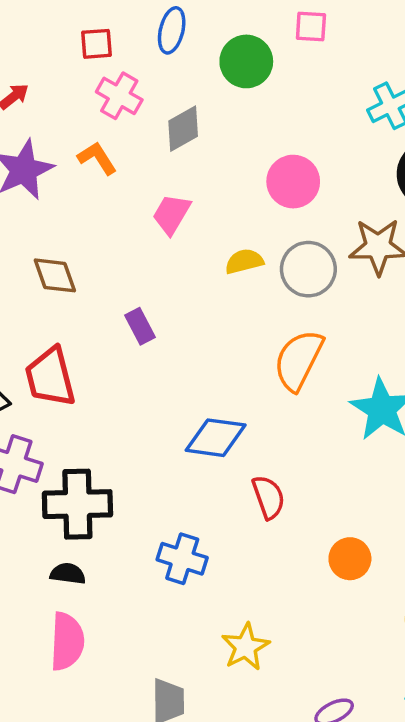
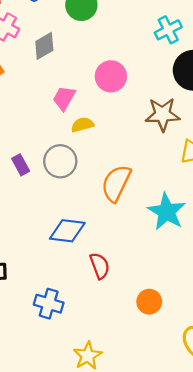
pink trapezoid: (172, 214) -> (64, 98), moved
gray circle: (308, 269) -> (60, 161), moved

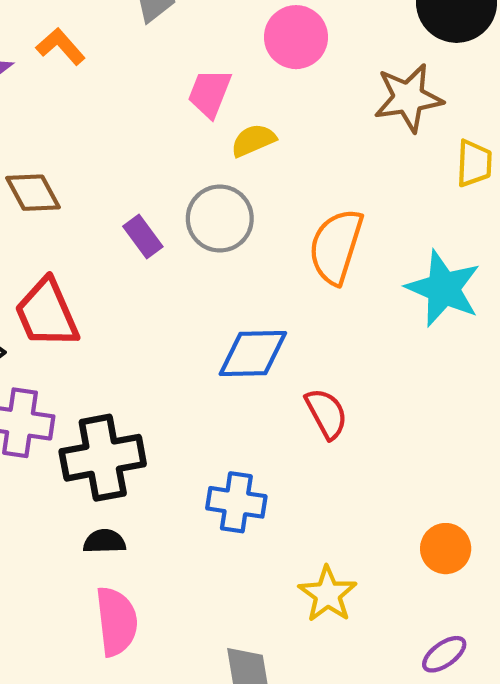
orange circle: (149, 302) -> (446, 549), moved

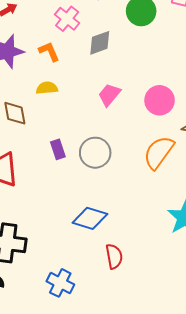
pink circle: (296, 37) -> (160, 100), moved
yellow semicircle: (253, 140) -> (47, 88), moved
orange semicircle: (336, 246) -> (159, 152), moved

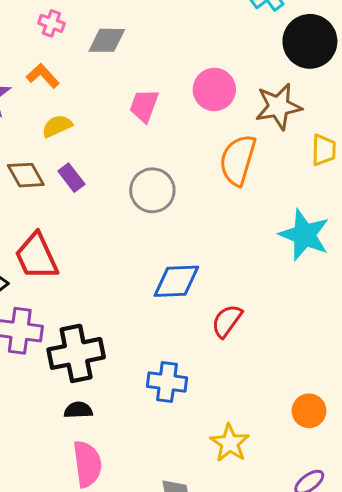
pink cross: (67, 19) -> (51, 23), size x0.7
gray diamond: (100, 43) -> (107, 40), turned 40
purple rectangle: (58, 149) -> (71, 178), moved
red semicircle: (114, 256) -> (227, 321), turned -115

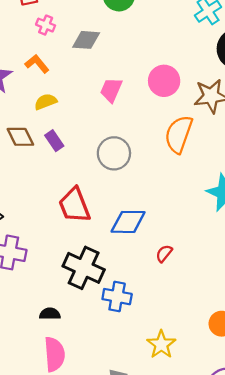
red trapezoid: (36, 256) -> (74, 205), moved
red semicircle: (227, 321) -> (164, 253), size x0.7
black cross: (76, 353) -> (84, 268), moved, turned 33

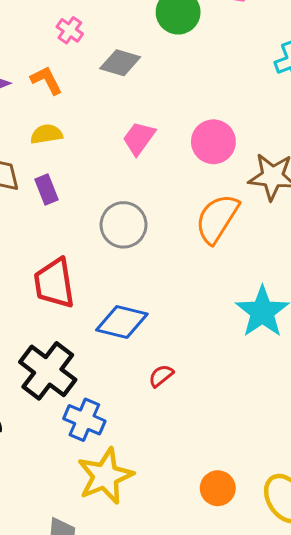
yellow star: (161, 344) -> (105, 476), moved, size x1.4

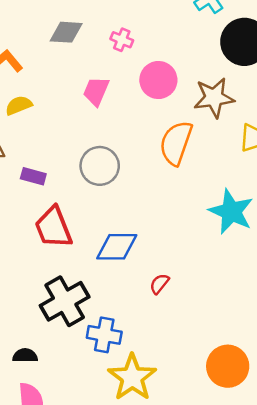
pink cross: (70, 30) -> (122, 40), moved
purple rectangle: (46, 190) -> (33, 176), moved, turned -40
black cross: (48, 371) -> (65, 301), turned 36
orange circle: (218, 488) -> (228, 366), size x1.4

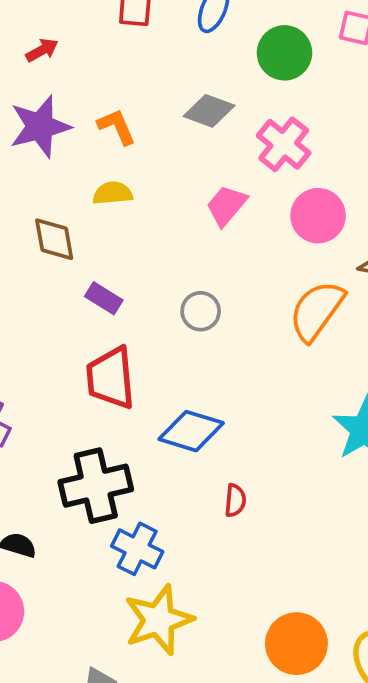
pink cross: (122, 40) -> (284, 144), size x1.6
gray circle: (100, 166) -> (201, 311), size x0.7
red semicircle: (159, 284) -> (235, 500), turned 130

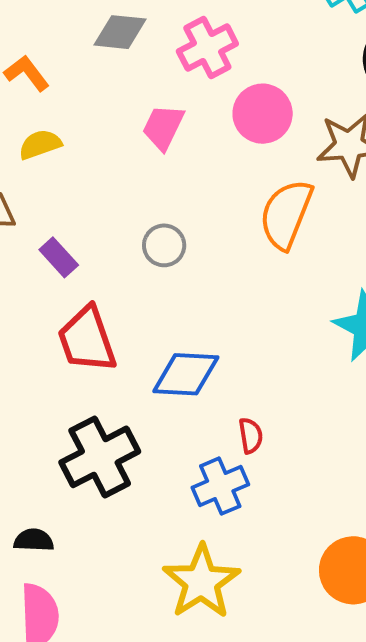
pink cross: (284, 144) -> (207, 48), turned 38
purple rectangle: (104, 298) -> (59, 257), turned 30
blue cross: (137, 549) -> (220, 486), moved, turned -36

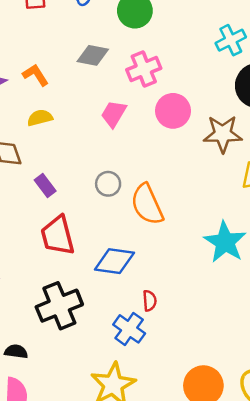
orange semicircle: (286, 214) -> (147, 204), moved, turned -51
blue cross: (220, 486) -> (129, 329), turned -36

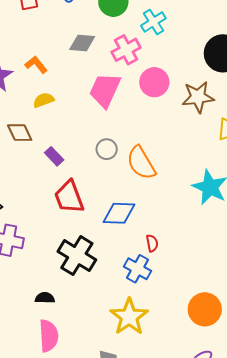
cyan cross: (231, 40) -> (153, 22), moved
pink trapezoid: (114, 114) -> (105, 90), size x1.5
black cross: (59, 306) -> (77, 256), turned -30

